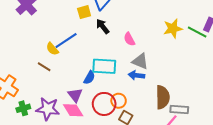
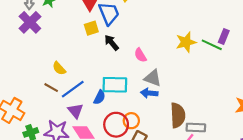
blue line: (66, 41) -> (73, 89), moved
purple triangle: (75, 95) -> (75, 111), moved

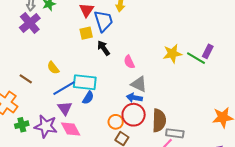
cyan rectangle: (115, 85) -> (85, 82), moved
brown line: (51, 88) -> (26, 79), moved
red circle: (116, 125) -> (134, 115), moved

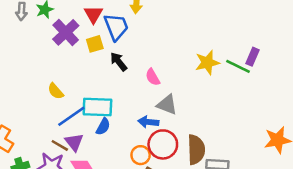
purple cross: (30, 23) -> (66, 32), moved
brown line: (26, 79) -> (60, 145), moved
blue arrow: (134, 98) -> (148, 122), moved

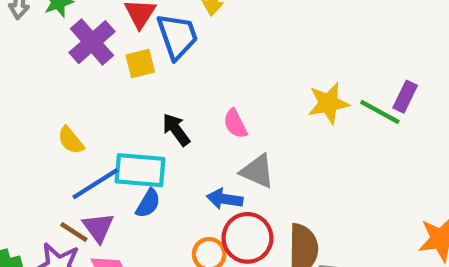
black arrow: (119, 62) -> (176, 130), moved

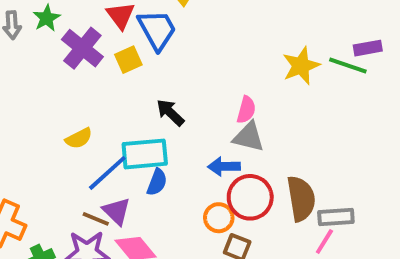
purple rectangle: (405, 97) -> (368, 48), turned 64
pink semicircle: (235, 124) -> (246, 110), moved, turned -128
yellow semicircle: (71, 140) -> (79, 138), turned -68

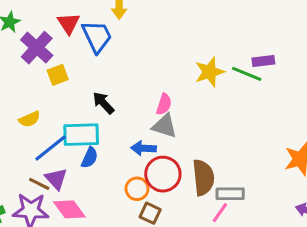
yellow square: (128, 60) -> (58, 75), moved

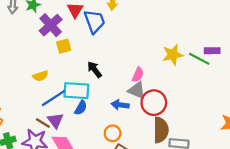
red circle: (163, 174) -> (154, 103), moved

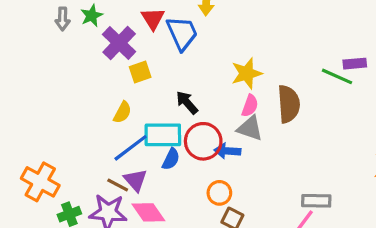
yellow star: (173, 55) -> (247, 73), moved
yellow semicircle: (40, 76) -> (122, 112), moved, turned -40
red circle: (154, 103) -> (203, 141), moved
brown semicircle: (161, 130) -> (289, 104), moved

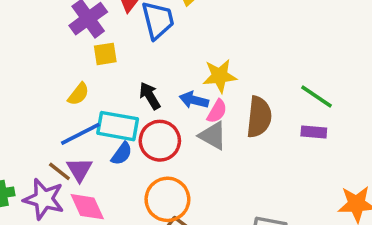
purple rectangle: (355, 64) -> (314, 132), moved
blue arrow: (227, 151) -> (194, 100), moved
orange circle: (219, 193) -> (167, 199), size x1.6

